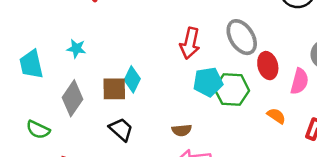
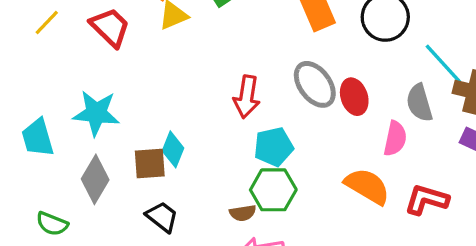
cyan star: (76, 49) -> (96, 113), size x1.8
red ellipse: (268, 66) -> (354, 97), moved
green hexagon: (232, 90) -> (273, 190), moved
orange semicircle: (276, 116) -> (367, 186), size x1.8

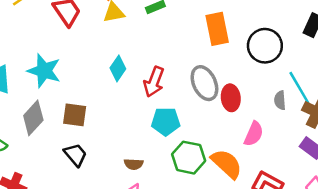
gray semicircle: (419, 103) -> (280, 100), moved, size x0.7
cyan diamond: (173, 149) -> (118, 68), moved
green hexagon: (273, 190) -> (189, 158), moved

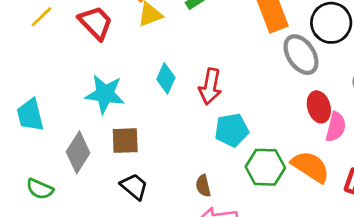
cyan star: (44, 71) -> (105, 94), moved
gray ellipse: (204, 83) -> (301, 55), moved
red ellipse: (231, 98) -> (319, 107), moved
brown semicircle: (134, 164) -> (203, 186), turned 84

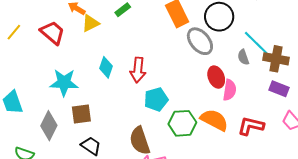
brown semicircle: (203, 186) -> (140, 141), size x1.8

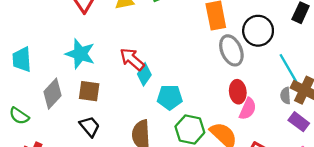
gray semicircle: (243, 57) -> (285, 96), moved
cyan diamond: (106, 67) -> (144, 74), moved
red arrow: (138, 70) -> (132, 59), moved, turned 110

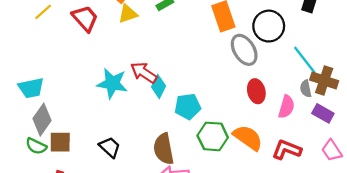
cyan star: (80, 54) -> (112, 83), moved
cyan trapezoid: (22, 59) -> (31, 88), turned -90
brown square: (89, 91) -> (60, 142), moved
gray diamond: (52, 94) -> (42, 120), moved
pink semicircle: (248, 109) -> (286, 107), moved

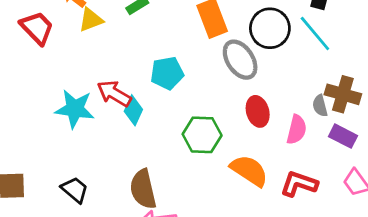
cyan line: (305, 60) -> (315, 33), moved
cyan pentagon: (188, 106) -> (167, 73), moved
green hexagon: (213, 136) -> (202, 135), moved

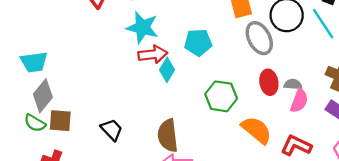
red arrow: (114, 94) -> (153, 54), turned 136
gray semicircle: (320, 106) -> (293, 84), moved, turned 102
cyan star: (75, 109) -> (142, 27), moved

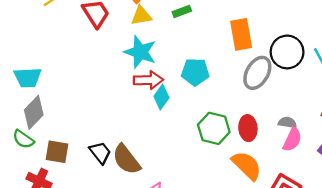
gray ellipse: (259, 38) -> (257, 73), turned 52
red ellipse: (269, 82) -> (248, 128), moved
brown square: (60, 121) -> (57, 152), moved
brown semicircle: (168, 136) -> (126, 159), moved, turned -36

